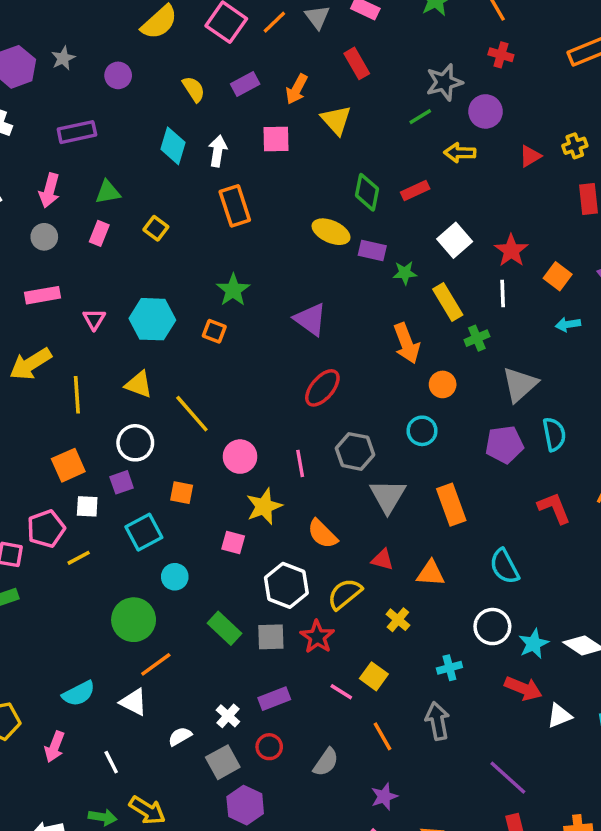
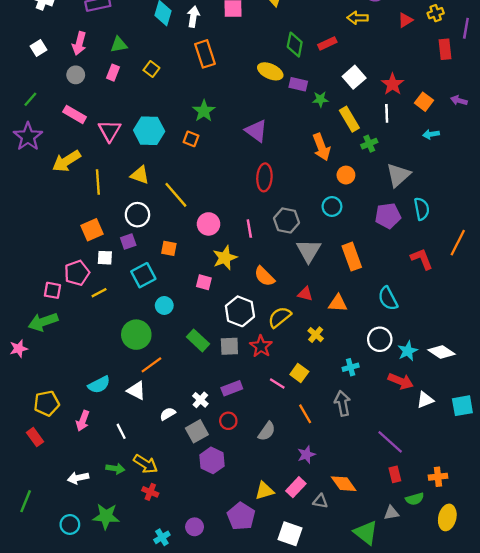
pink rectangle: (43, 295) -> (75, 114), turned 40
pink triangle: (94, 319) -> (109, 131), size x1.5
red ellipse: (322, 388) -> (264, 177), turned -36

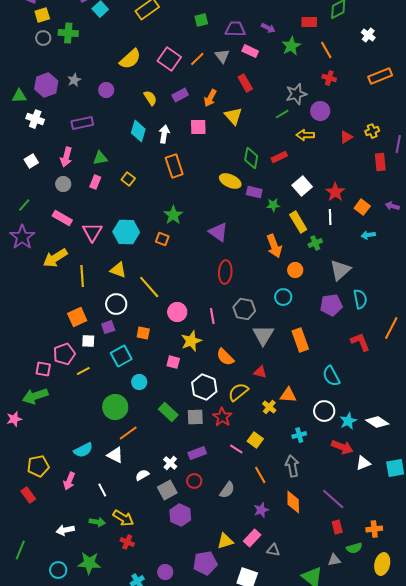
orange triangle: (338, 303) -> (288, 395), moved
orange diamond: (344, 484) -> (293, 502), moved, turned 35
purple pentagon: (241, 516) -> (205, 563), turned 30

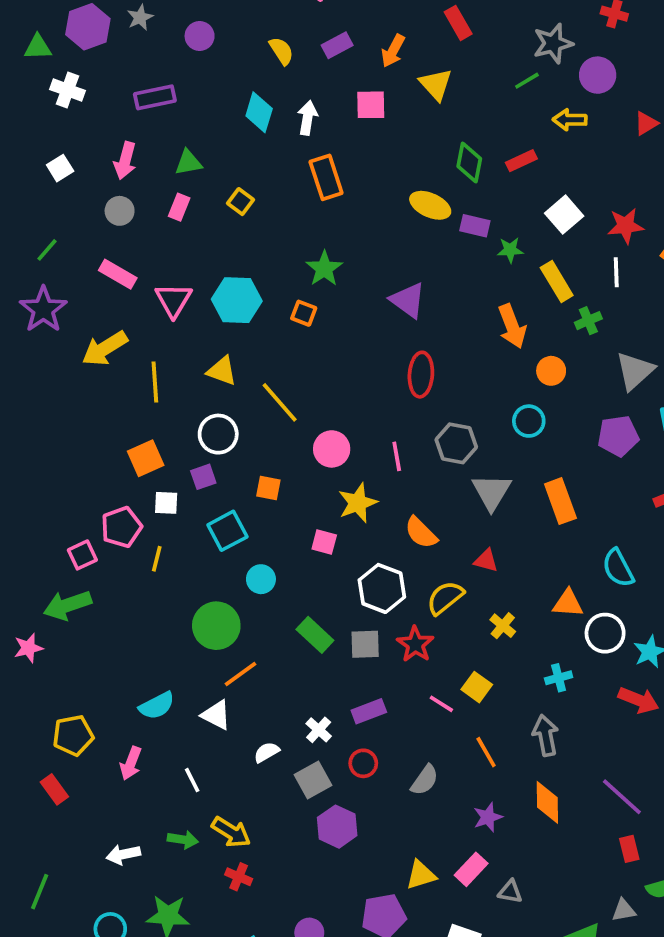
red star: (335, 192) -> (626, 226), turned 30
pink square: (43, 369) -> (82, 555), turned -35
yellow line: (83, 371) -> (157, 559), turned -48
orange triangle: (288, 395) -> (568, 603), moved

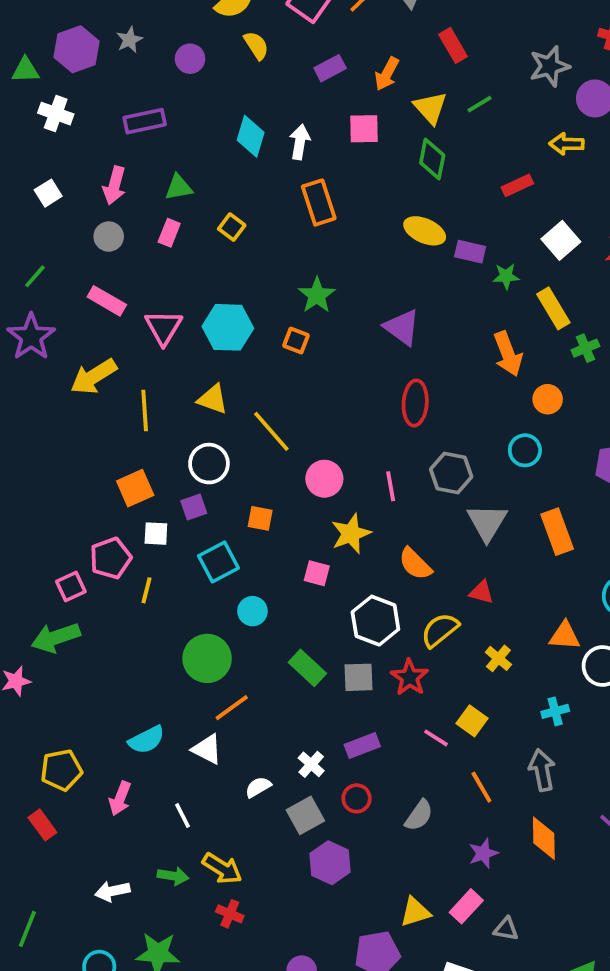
yellow semicircle: (281, 51) -> (256, 45), moved
green line: (527, 81) -> (480, 104), moved
green diamond: (469, 162) -> (432, 159), moved

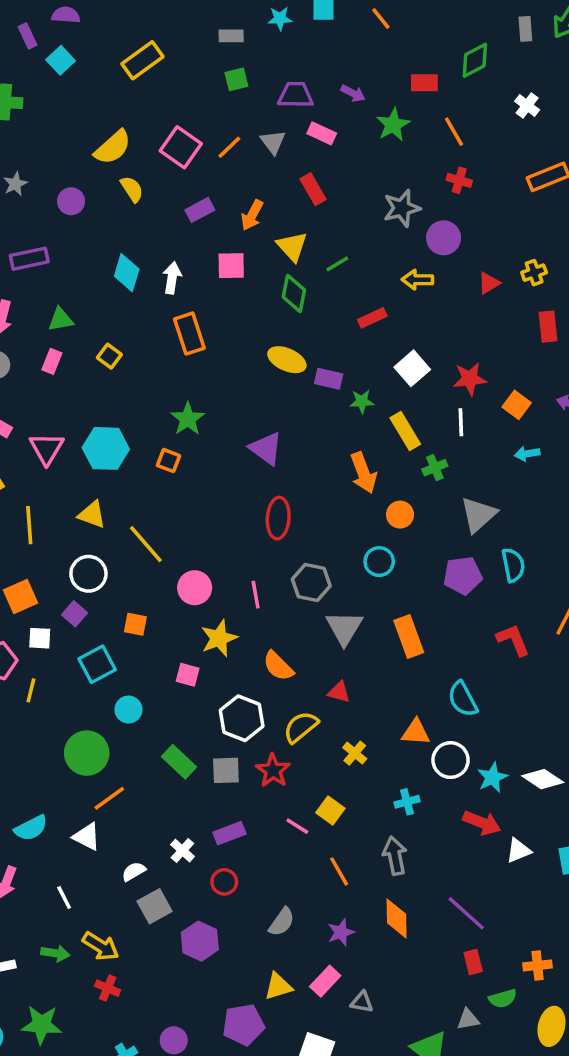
green line: (480, 104) -> (337, 264), moved
purple square: (194, 507) -> (75, 614), turned -30
gray square: (305, 815) -> (155, 906), moved
gray semicircle: (419, 815) -> (282, 922), moved

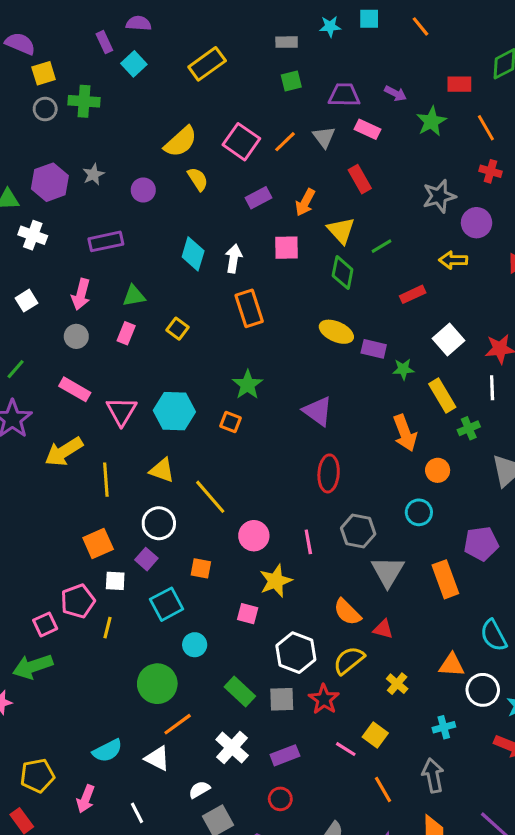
purple pentagon: (463, 576) -> (481, 544), moved
orange semicircle: (278, 666) -> (347, 612), moved
white cross: (182, 851) -> (232, 748), moved, size x1.5

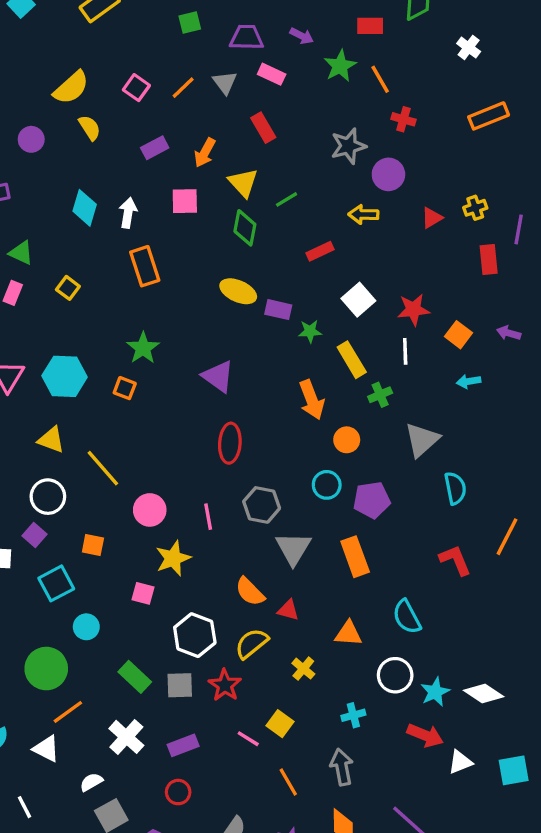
orange line: (486, 128) -> (380, 79), moved
pink square: (241, 142) -> (136, 88), size x0.7
green triangle: (134, 296) -> (21, 253), turned 35
purple pentagon: (481, 544) -> (372, 500), moved
orange triangle: (452, 665) -> (348, 633), moved

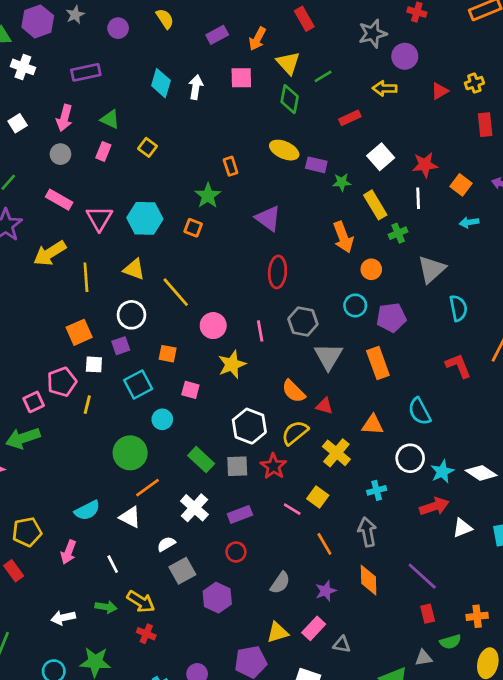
orange rectangle: (145, 266) -> (231, 166), moved, size x0.6
purple square: (35, 535) -> (121, 346), turned 30
pink square: (143, 593) -> (190, 390), moved
yellow cross: (303, 669) -> (336, 453), size x1.5
red arrow: (425, 735) -> (434, 506), turned -40

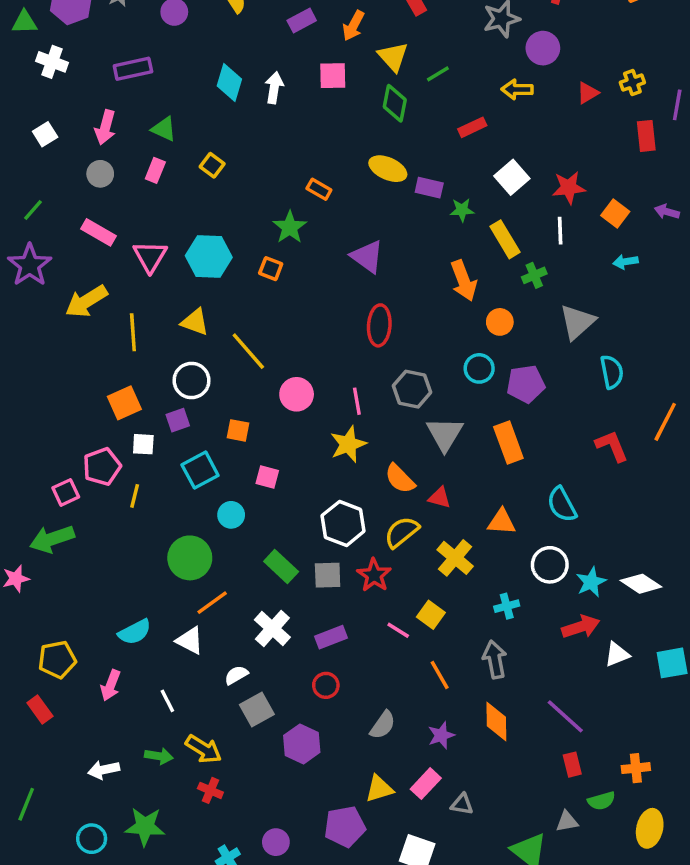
orange rectangle: (231, 166) -> (319, 189), turned -42
yellow star: (232, 364) -> (348, 444), moved

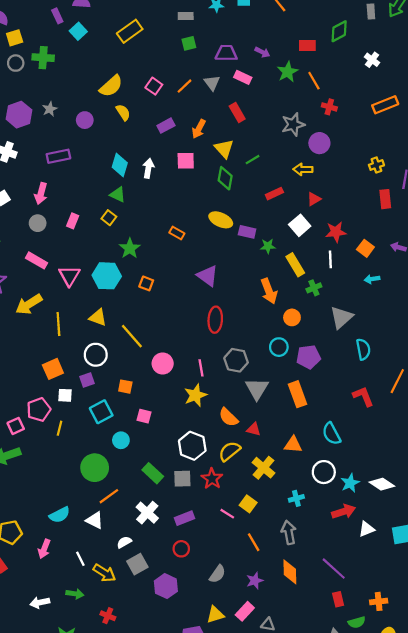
red triangle: (588, 93) -> (314, 199), moved
green triangle: (164, 129) -> (118, 195), moved
green star: (290, 227) -> (130, 248), moved
yellow arrow: (204, 749) -> (104, 573), moved

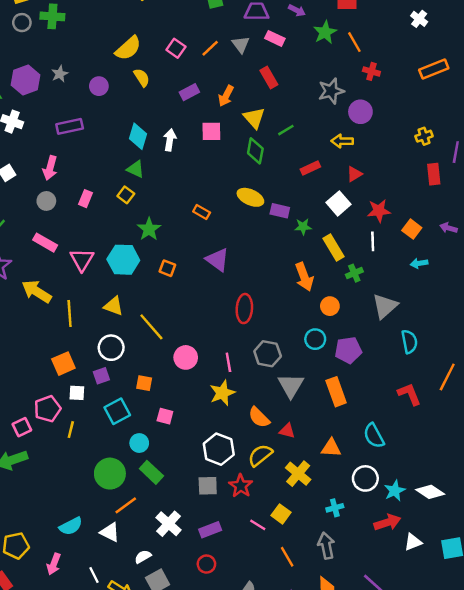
purple triangle: (208, 276) -> (217, 260), moved
yellow arrow: (29, 304) -> (37, 291), turned 64
green rectangle: (153, 473) -> (151, 472), moved

